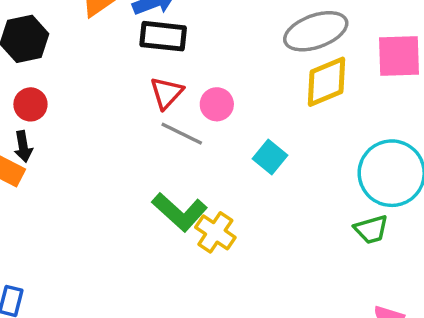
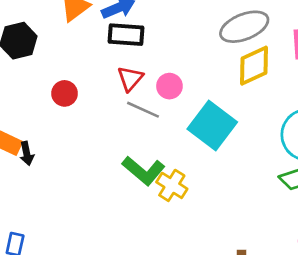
red circle: (30, 104) -> (65, 93), moved
black arrow: (23, 146) -> (27, 154), moved
cyan square: (270, 157) -> (212, 126), size x1.8

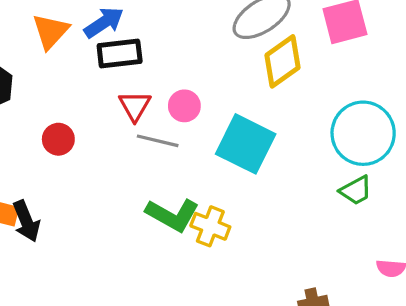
black arrow: (27, 154) -> (26, 221), size x1.4

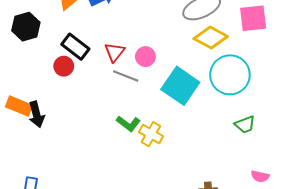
black rectangle: (120, 53) -> (75, 47), moved, turned 36
yellow diamond: (282, 61) -> (211, 38), turned 56
cyan circle: (363, 133) -> (230, 75), moved
green L-shape: (172, 215) -> (128, 124), size x0.7

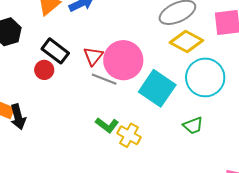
pink circle: (145, 57) -> (123, 60), size x2.0
green trapezoid: (245, 125) -> (193, 125), moved

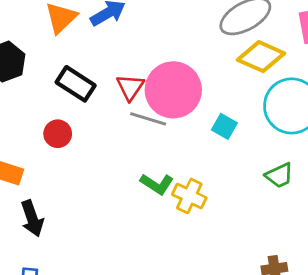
red circle: (44, 70) -> (58, 134), moved
cyan square: (157, 88) -> (224, 126), size x0.5
black arrow: (18, 117) -> (32, 218), moved

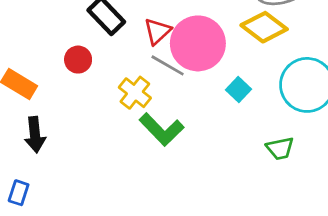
yellow diamond: (261, 57) -> (264, 27), moved
green L-shape: (157, 184) -> (162, 129), size x1.4
yellow cross: (189, 196) -> (135, 93), moved

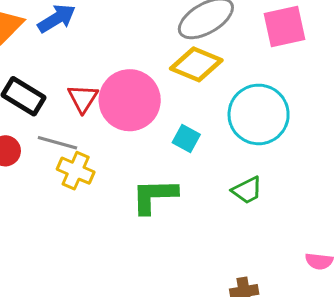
gray line: (168, 65) -> (57, 143), moved
green L-shape: (162, 129) -> (154, 196), moved, turned 147

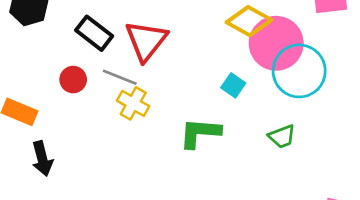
red triangle: (83, 98) -> (146, 41), size x1.6
pink circle: (130, 100) -> (276, 43), moved

